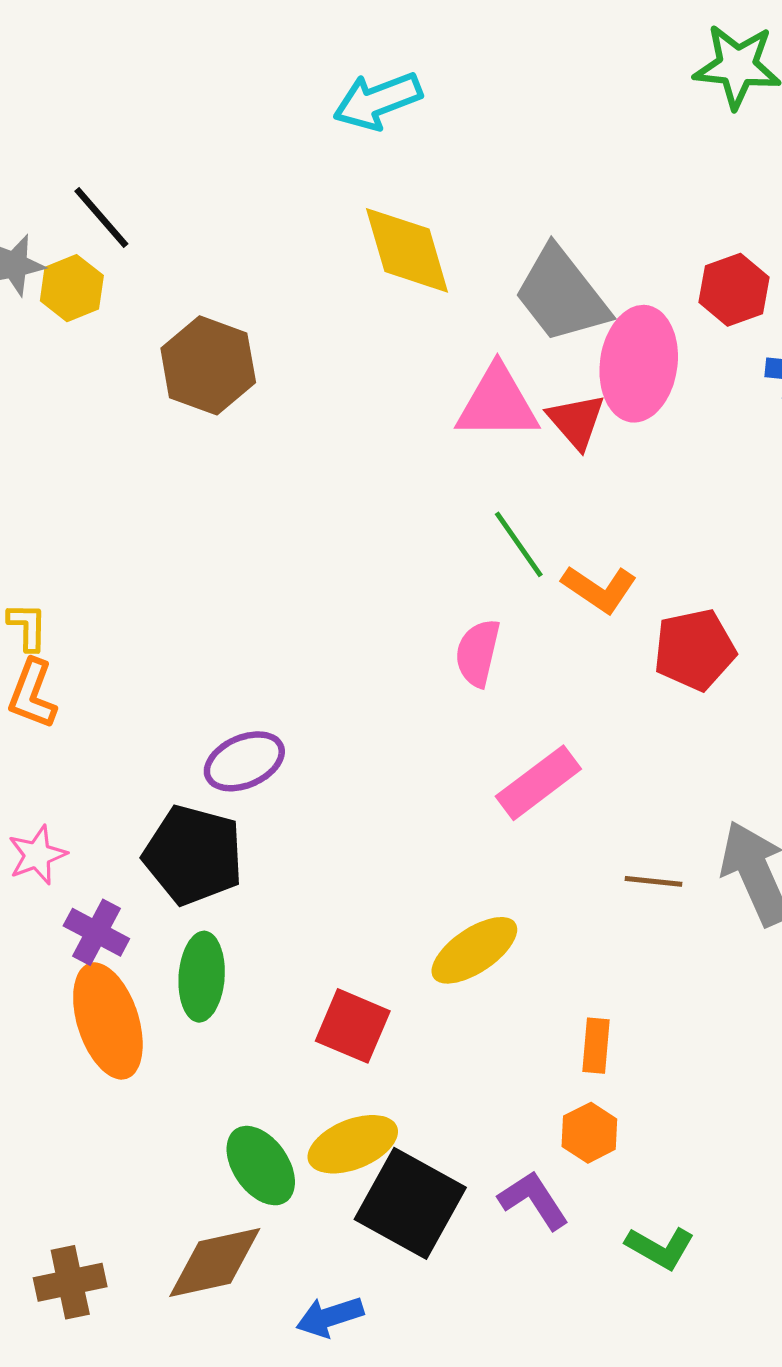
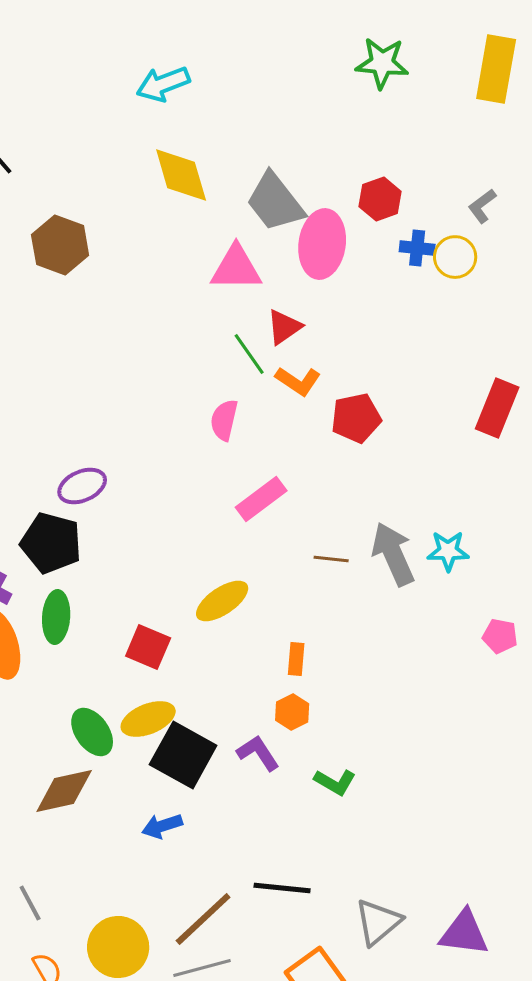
red triangle: (576, 421) -> (284, 327), moved, turned 36
blue arrow: (330, 1317) -> (162, 826), moved

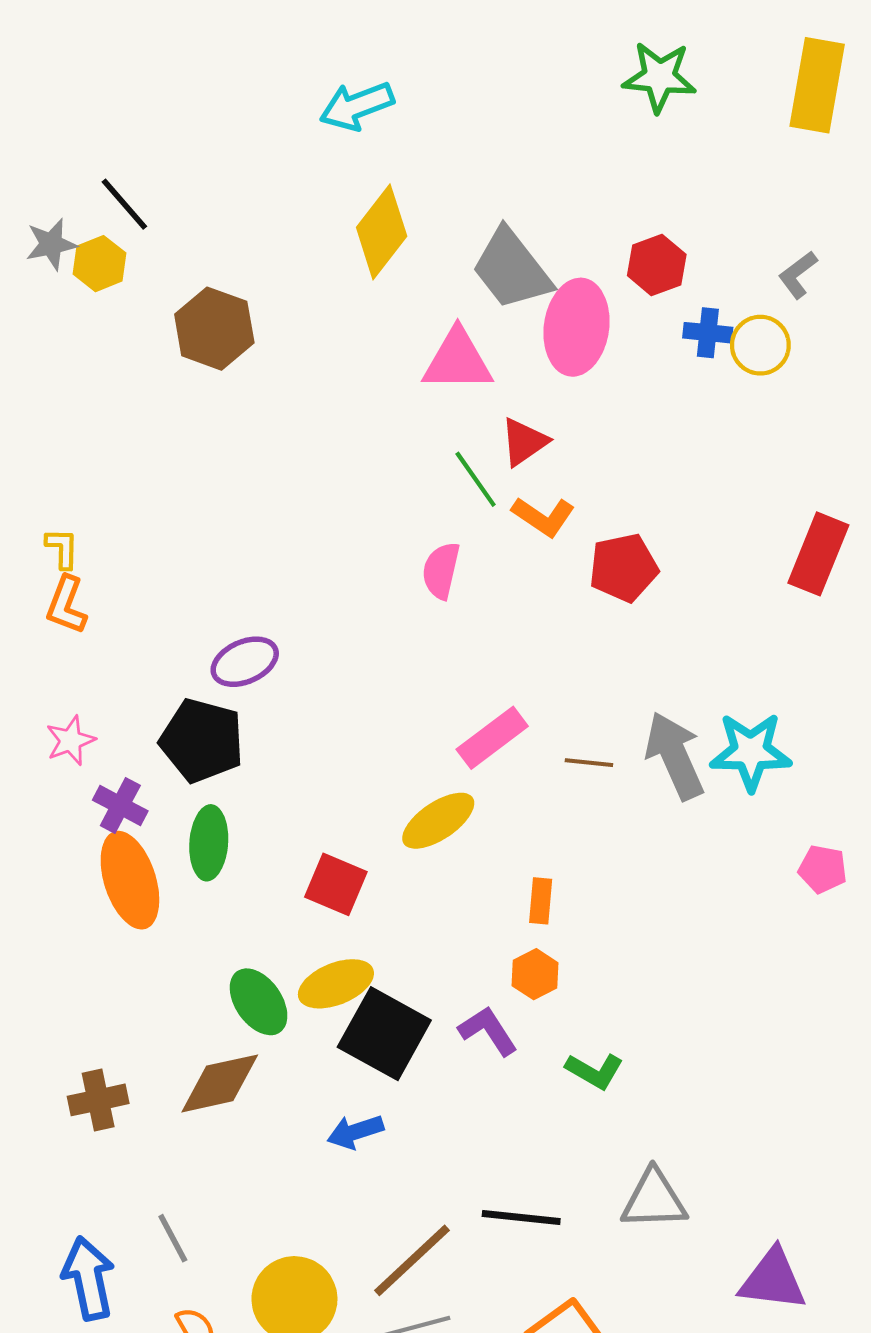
yellow diamond: (181, 175) -> (382, 232), turned 54
pink rectangle: (261, 499) -> (492, 738), moved
cyan star: (448, 551) -> (751, 752), size x1.4
gray triangle: (378, 922) -> (654, 1200), moved, turned 38

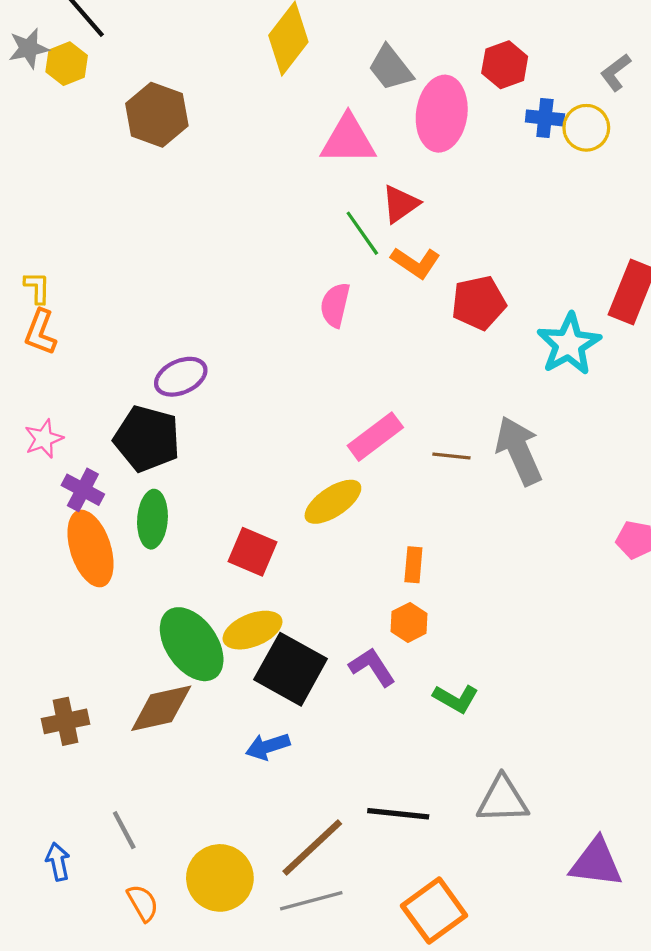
gray trapezoid: (512, 269) -> (391, 68), size x0.7
cyan star: (751, 752) -> (569, 344), moved, turned -30
green ellipse: (259, 1002) -> (192, 644), size x1.4
blue arrow: (88, 1278) -> (58, 862), size x0.6

